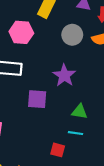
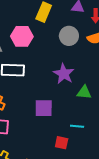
purple square: (37, 99) -> (44, 108), moved
green triangle: (80, 112) -> (84, 92), moved

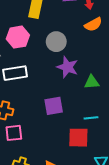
gray circle: (69, 36) -> (56, 42), moved
red square: (62, 143) -> (78, 138), size x1.5

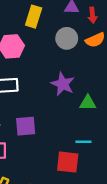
gray circle: (56, 42) -> (67, 38), moved
purple square: (54, 106) -> (26, 126), moved

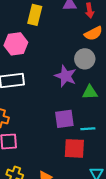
gray circle: (67, 38) -> (85, 59), moved
purple square: (26, 126) -> (64, 119), moved

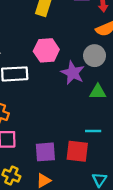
pink hexagon: (16, 44) -> (46, 50), moved
purple square: (64, 119) -> (45, 152), moved

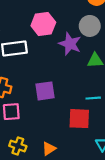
purple square: (45, 152) -> (45, 91), moved

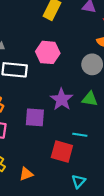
purple star: (70, 44) -> (62, 99), moved

